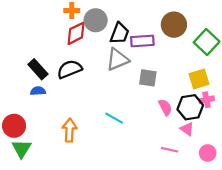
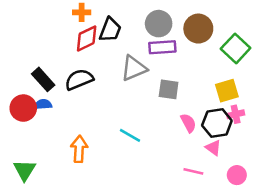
gray circle: (96, 20) -> (159, 24), moved
black trapezoid: (120, 33) -> (110, 30), moved
red circle: (14, 126) -> (23, 108), moved

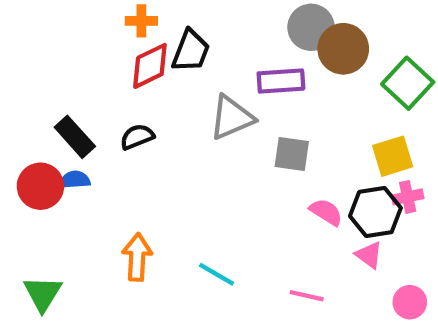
gray circle: (159, 24) -> (311, 27), moved
black semicircle: (79, 79) -> (137, 137), size x0.7
pink semicircle: (188, 123) -> (326, 212), turned -30
cyan line: (130, 135) -> (217, 274), moved
pink line: (193, 171) -> (307, 296), moved

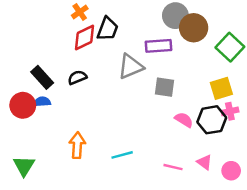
orange cross: (141, 21) -> (80, 12), turned -35
pink triangle: (369, 255) -> (204, 162), moved
cyan line: (217, 274) -> (122, 155), turned -45

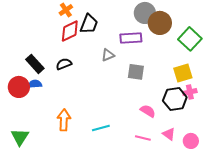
gray triangle: (131, 67) -> (108, 55), size x0.6
pink semicircle: (184, 120) -> (148, 111), moved

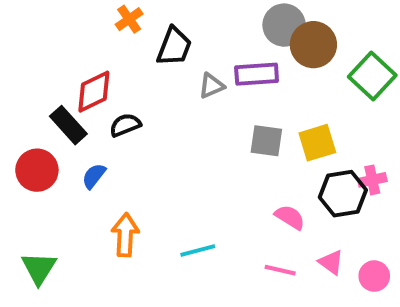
red diamond: (70, 31) -> (94, 92), moved
gray triangle: (108, 55) -> (211, 86), moved
yellow square: (183, 73) -> (317, 143), moved
blue semicircle: (35, 84) -> (94, 176), moved, turned -48

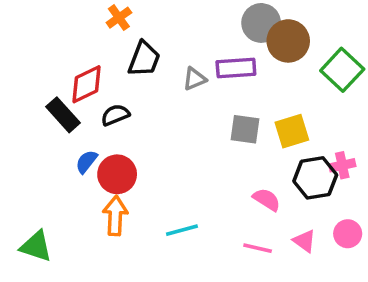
black trapezoid: (174, 47) -> (144, 59), moved
red circle: (37, 170) -> (117, 174), moved
green triangle: (39, 268) -> (36, 246), turned -44
pink circle: (374, 276) -> (348, 234), moved

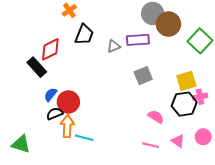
black semicircle: (115, 115) -> (55, 114), moved
gray square: (245, 129) -> (143, 76), turned -30
yellow square: (292, 131) -> (186, 81), moved
cyan line: (182, 230) -> (84, 138), moved, turned 30

